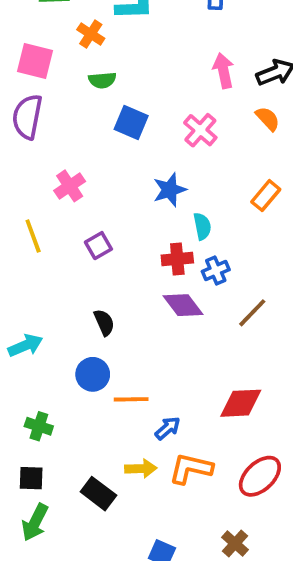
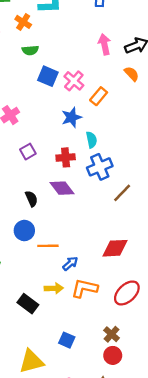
pink cross: (200, 130) -> (74, 81), moved
orange rectangle: (266, 196) -> (99, 96), moved
red cross: (177, 259) -> (66, 157), moved
blue cross: (216, 271) -> (100, 167), size x1.5
purple diamond: (183, 305) -> (62, 188), moved

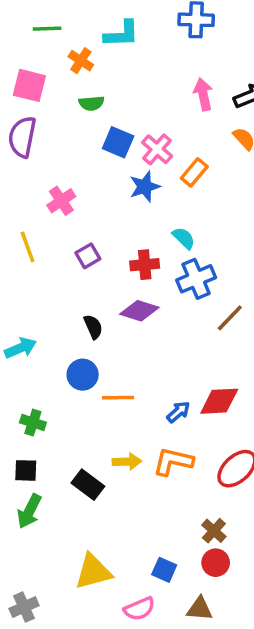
blue star: (71, 117) -> (145, 187), moved
cyan semicircle: (92, 140) -> (184, 238), turned -35
purple diamond: (62, 188) -> (139, 311), turned -35
blue arrow: (70, 264) -> (178, 412), moved
blue square: (67, 340) -> (164, 570), moved

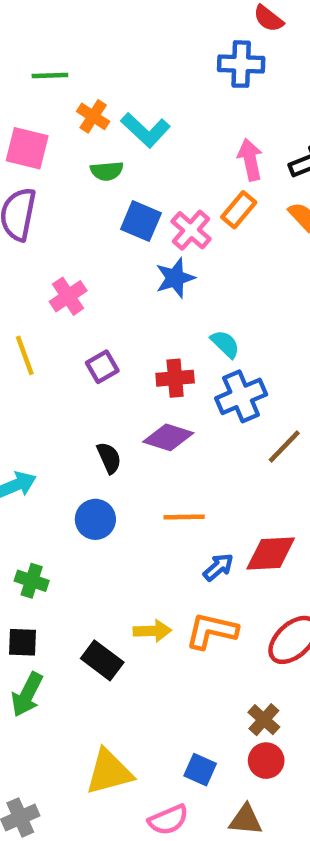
cyan L-shape: (122, 34) -> (145, 130), moved, turned 45
orange rectangle: (194, 172) -> (239, 210), moved
orange line: (118, 398) -> (184, 517), moved

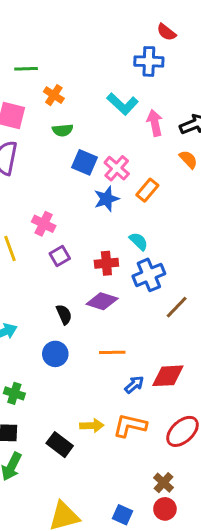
cyan L-shape: (145, 130) -> (123, 104), moved
orange rectangle: (239, 210) -> (147, 190), moved
pink cross: (68, 296) -> (44, 224), moved, turned -30

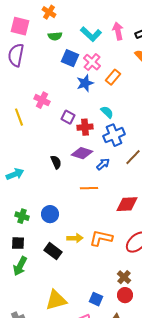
cyan L-shape: (123, 104) -> (91, 34), moved
purple square: (60, 256) -> (68, 117), moved, turned -32
blue circle: (55, 354) -> (50, 214), moved
blue arrow: (134, 385) -> (103, 164), moved

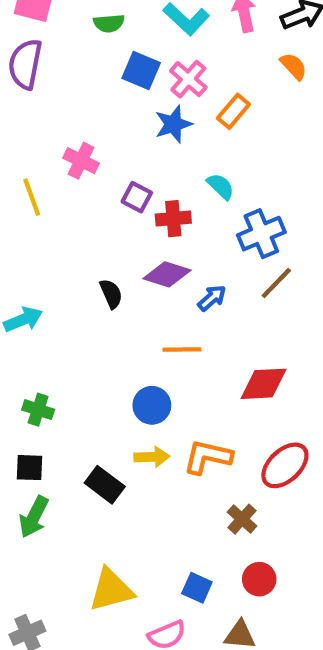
blue cross: (114, 135) -> (261, 234), moved
blue circle: (50, 214) -> (152, 405), moved
brown cross: (124, 277) -> (242, 519), moved

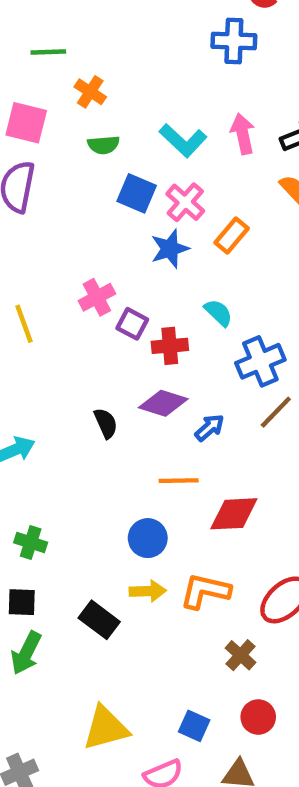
pink cross: (81, 161) -> (97, 297), moved, turned 36
red diamond: (263, 384) -> (234, 514), moved

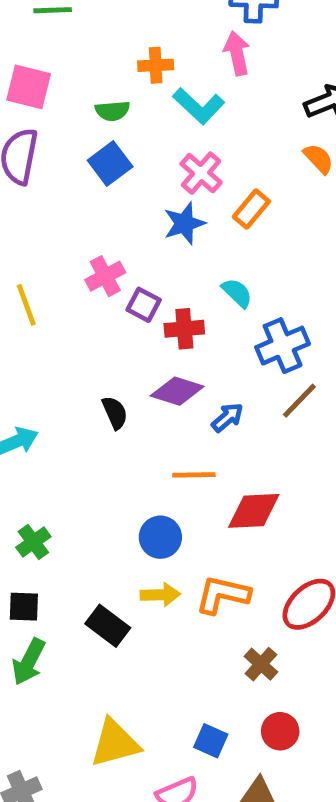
orange cross: (90, 92) -> (156, 65), moved, turned -36
pink arrow: (243, 134) -> (237, 53), moved
blue square: (137, 193) -> (110, 163), moved, turned 30
green cross: (31, 542) -> (33, 542), turned 36

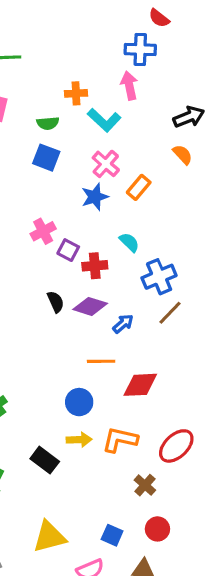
blue square: (110, 163) -> (46, 158), turned -32
black semicircle: (115, 413) -> (56, 302), moved

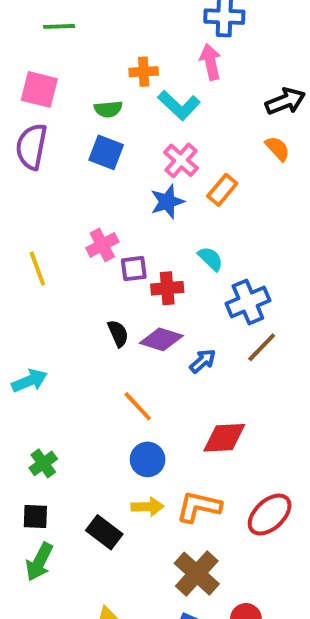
purple square: (68, 250) -> (134, 269), turned -35
orange line: (101, 361) -> (138, 406), moved, turned 48
brown cross: (145, 485) -> (197, 574), moved, size x1.6

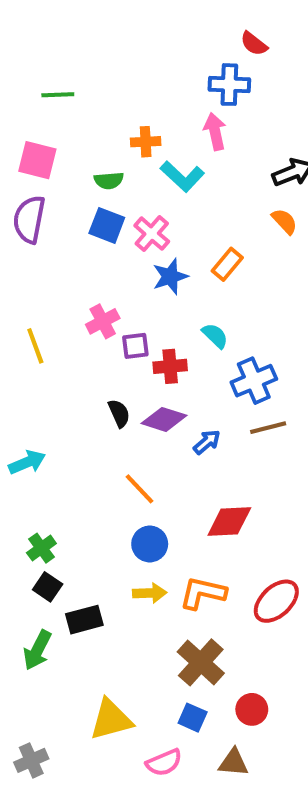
pink cross: (181, 160) -> (152, 234), moved
brown line: (262, 347) -> (268, 428), turned 32
black square: (35, 516) -> (48, 587), moved, turned 32
black rectangle: (104, 532) -> (84, 620), moved, turned -52

